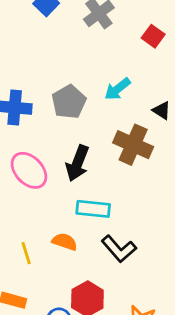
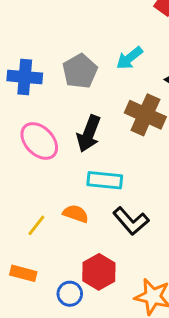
yellow line: (26, 253) -> (36, 225), turned 55

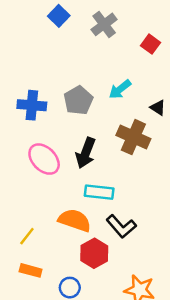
orange semicircle: (76, 214) -> (75, 220), size x1.5
yellow line: (36, 225) -> (27, 236), moved
red hexagon: (99, 272) -> (94, 253), moved

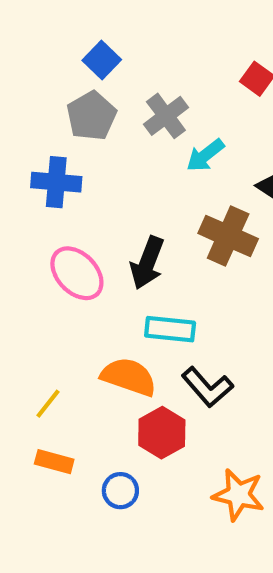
blue square: (59, 16) -> (102, 60), moved
gray cross: (104, 24) -> (166, 116), moved
gray pentagon: (78, 100) -> (91, 116), moved

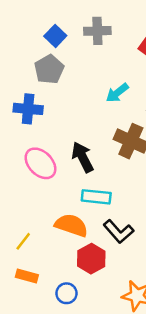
gray cross: (166, 116) -> (97, 31), moved, turned 35
black arrow: (147, 263) -> (83, 157), turned 132

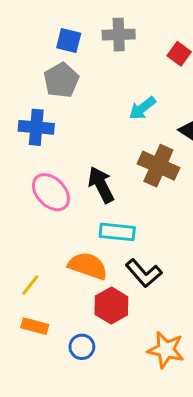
blue square: (55, 36) -> (69, 40), turned -30

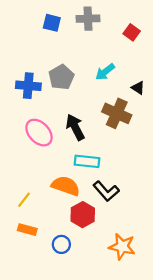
gray pentagon: (61, 80) -> (61, 77), moved

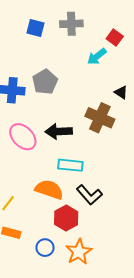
cyan arrow: (105, 72) -> (97, 56), moved
black arrow: (75, 127) -> (59, 131), turned -65
orange star: (122, 247) -> (79, 252), moved, turned 30

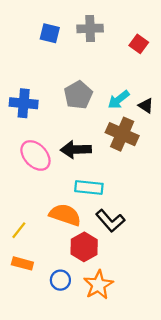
cyan arrow: (97, 56) -> (119, 100), moved
gray pentagon: (45, 82) -> (78, 95), moved

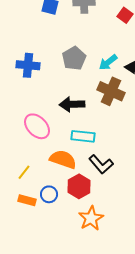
pink ellipse: (35, 155) -> (37, 126), moved
blue circle: (60, 280) -> (49, 194), moved

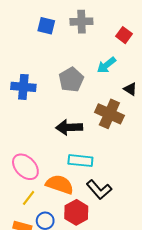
cyan arrow: (108, 62) -> (106, 65), moved
pink ellipse: (37, 126) -> (25, 167), moved
yellow line: (24, 172) -> (29, 198), moved

